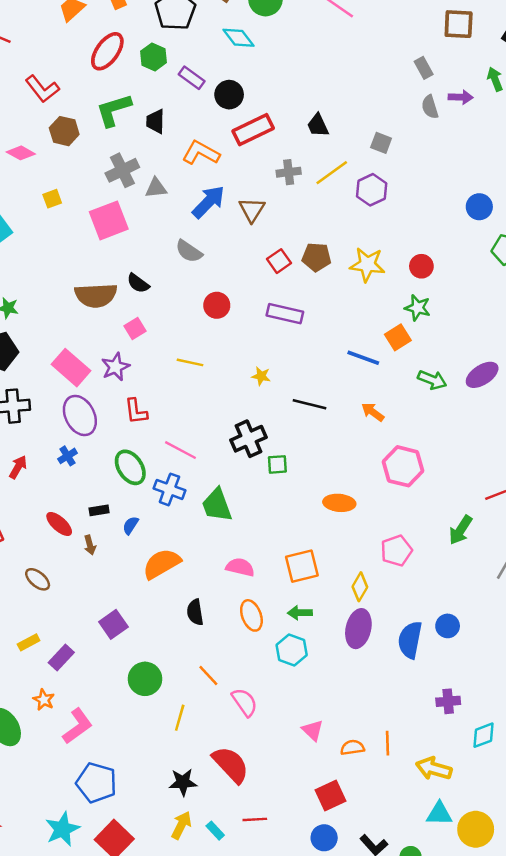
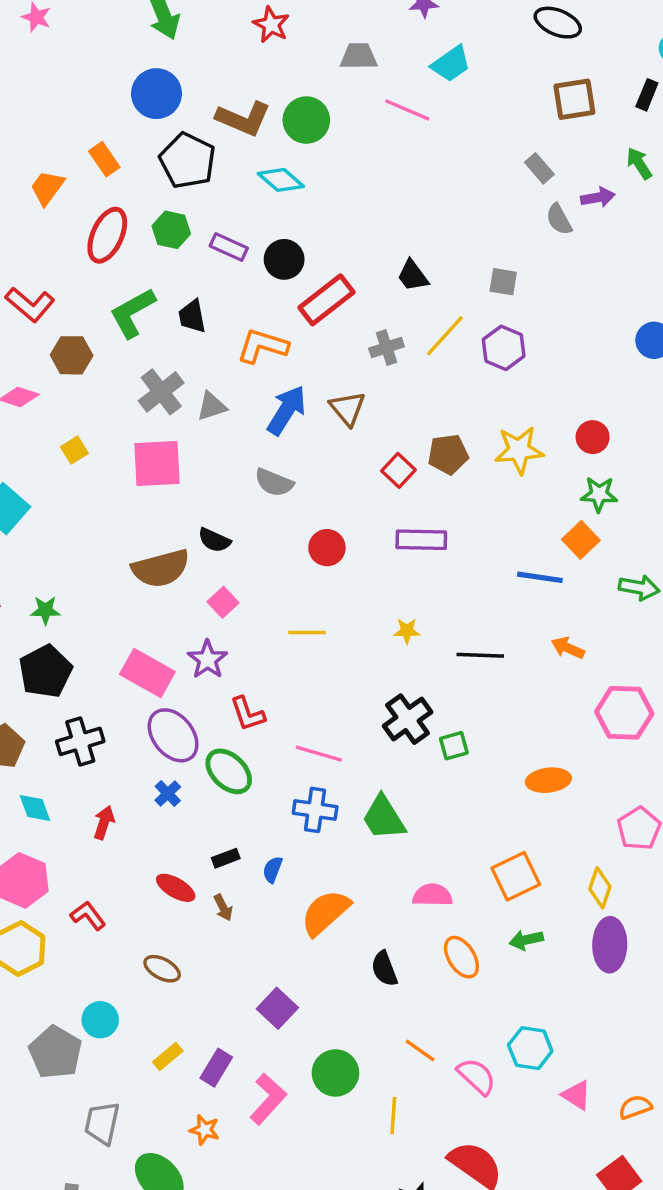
pink square: (109, 220) -> (157, 463), turned 30
green ellipse: (130, 467) -> (229, 771), moved
cyan hexagon: (292, 650) -> (530, 1048), moved
pink L-shape: (78, 726) -> (268, 1099), moved

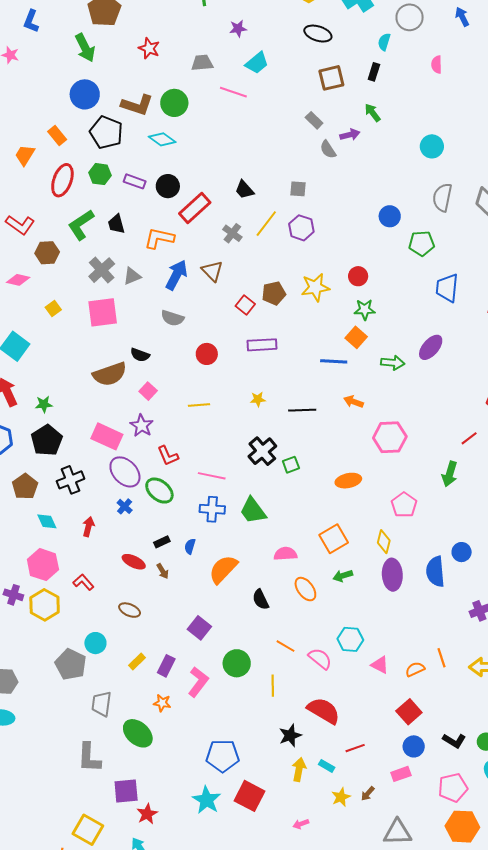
gray cross: (387, 347) -> (232, 233), turned -30

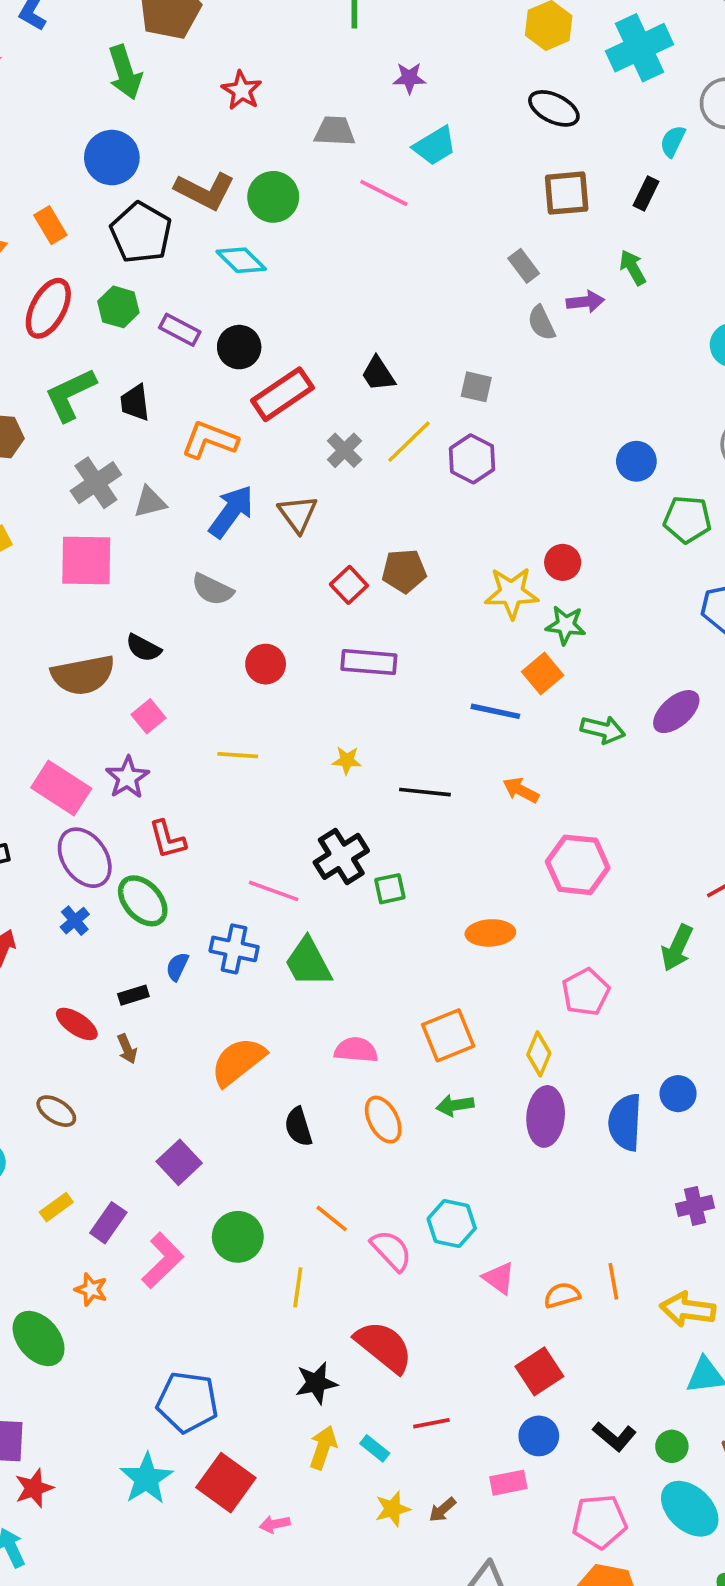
yellow star: (315, 287) -> (512, 593), moved
pink line: (212, 476) -> (274, 891), moved
blue semicircle: (190, 546) -> (177, 967), moved
pink arrow: (301, 824) -> (275, 1524), moved

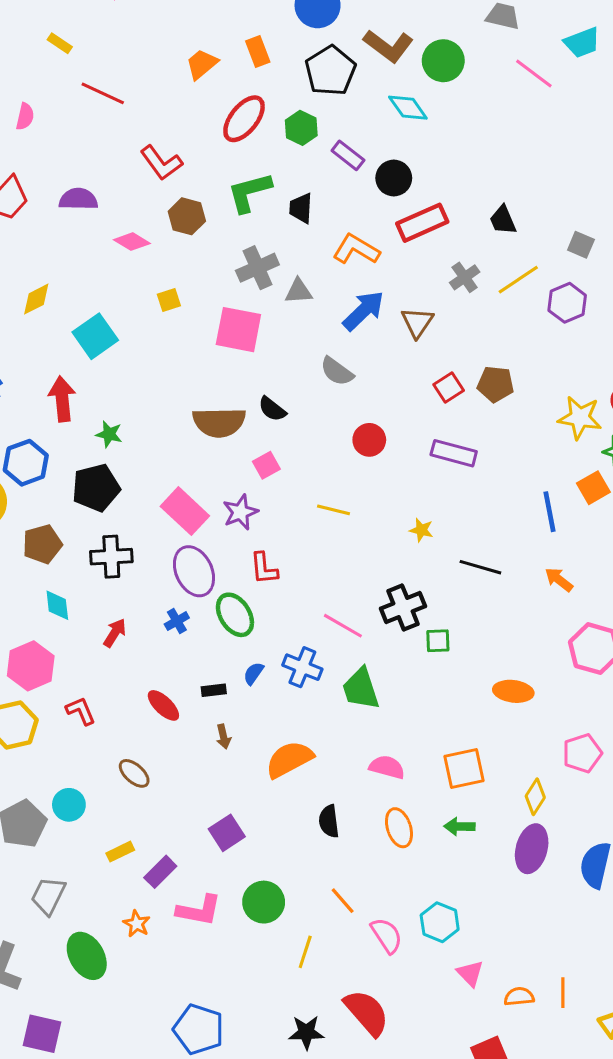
blue line: (495, 711) -> (549, 512), turned 57
brown arrow: (127, 1049) -> (223, 737), moved
pink L-shape: (163, 1260) -> (199, 910), turned 45

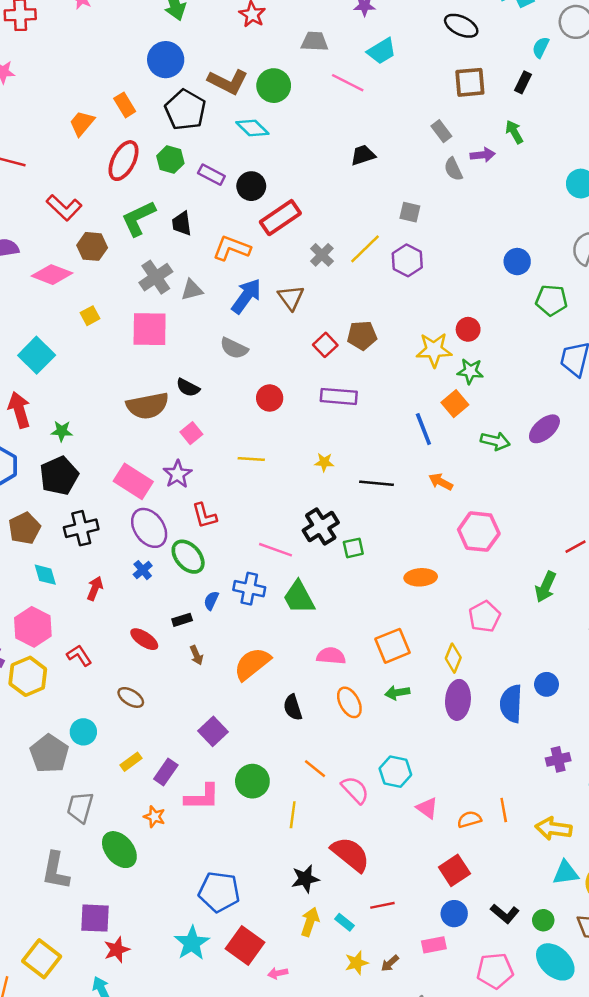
black trapezoid: (503, 220) -> (363, 155), moved, turned 105
pink diamond: (132, 242) -> (52, 275), size x1.4

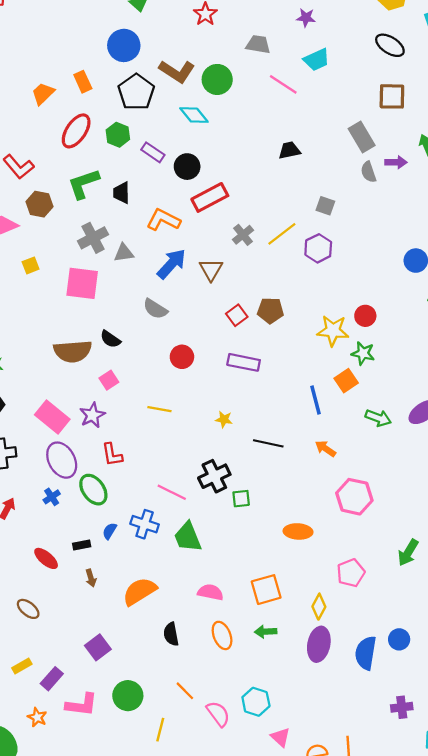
gray rectangle: (441, 131) -> (362, 137), size x1.5

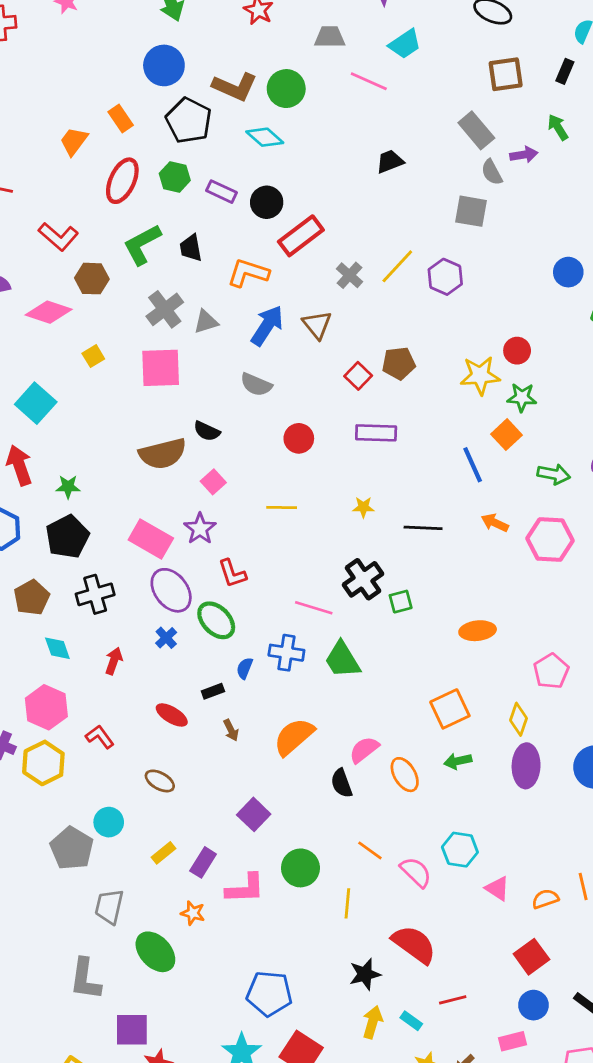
gray square: (325, 206) -> (471, 211), moved, size x1.4
pink hexagon: (354, 497) -> (550, 540), moved
pink semicircle: (210, 592) -> (364, 750), moved, turned -40

